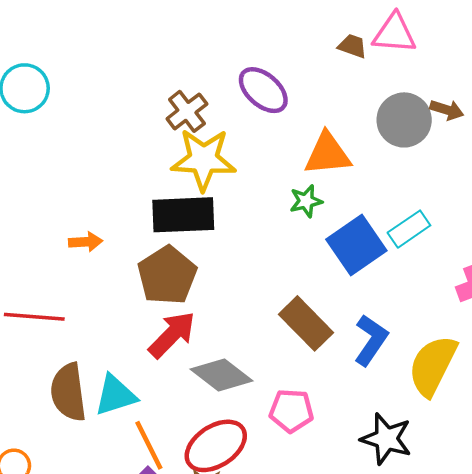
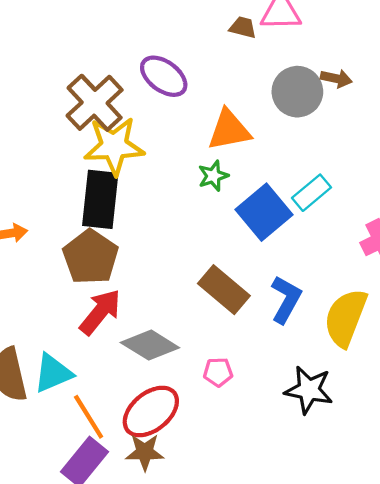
brown cross: (187, 111) -> (95, 103), size x1.5
black rectangle: (183, 215) -> (100, 199), turned -76
pink pentagon: (291, 411) -> (218, 372), size x0.7

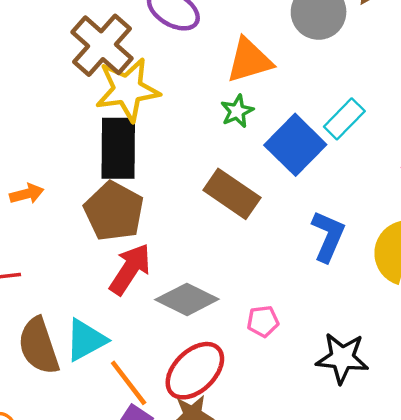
brown rectangle: (224, 290) -> (232, 194), moved
black star: (309, 390) -> (342, 358), moved

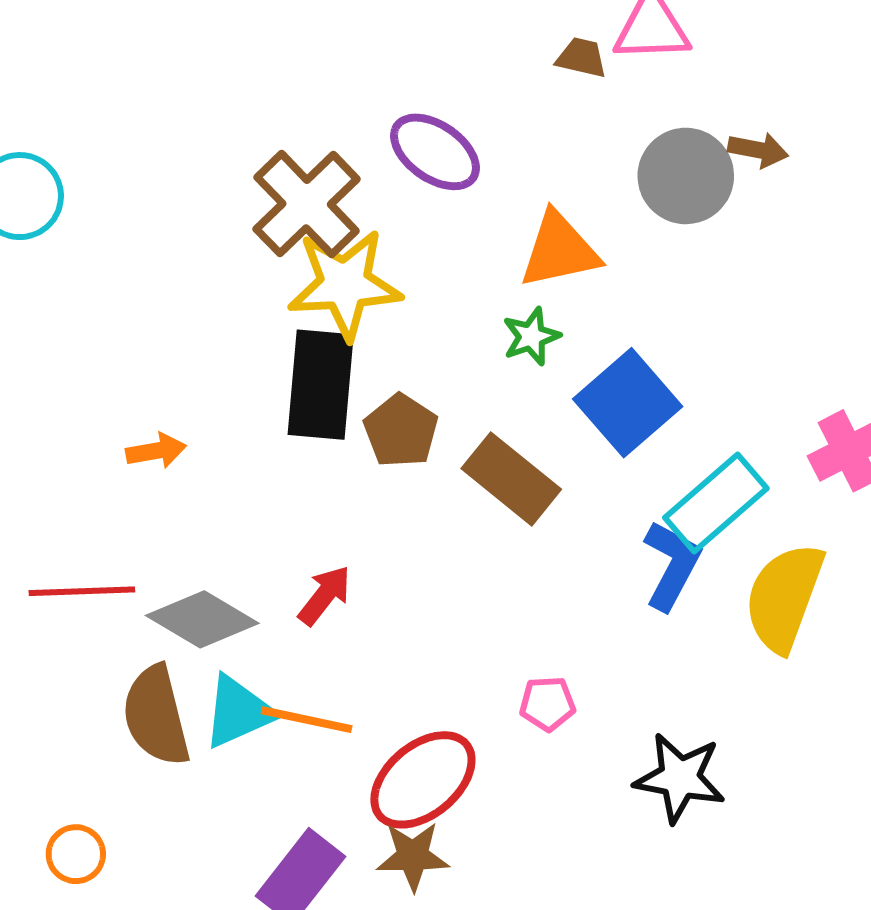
cyan rectangle: (344, 119) -> (716, 503), moved, size x1.4
brown pentagon: (114, 211) -> (401, 431), moved, size x0.7
red arrow: (130, 269) -> (325, 595), size x0.7
gray diamond: (187, 299) -> (202, 619), moved
orange line: (129, 383) -> (307, 720), moved, turned -45

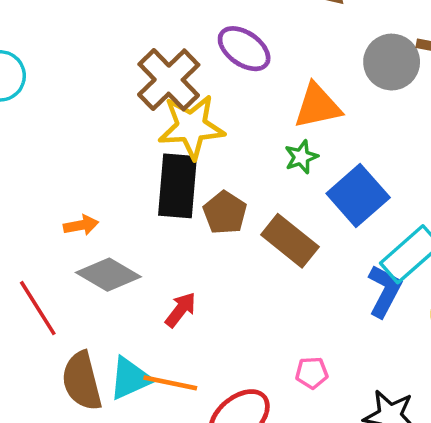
red line: (82, 591) -> (38, 308), turned 60
gray diamond: (202, 619) -> (108, 275), moved

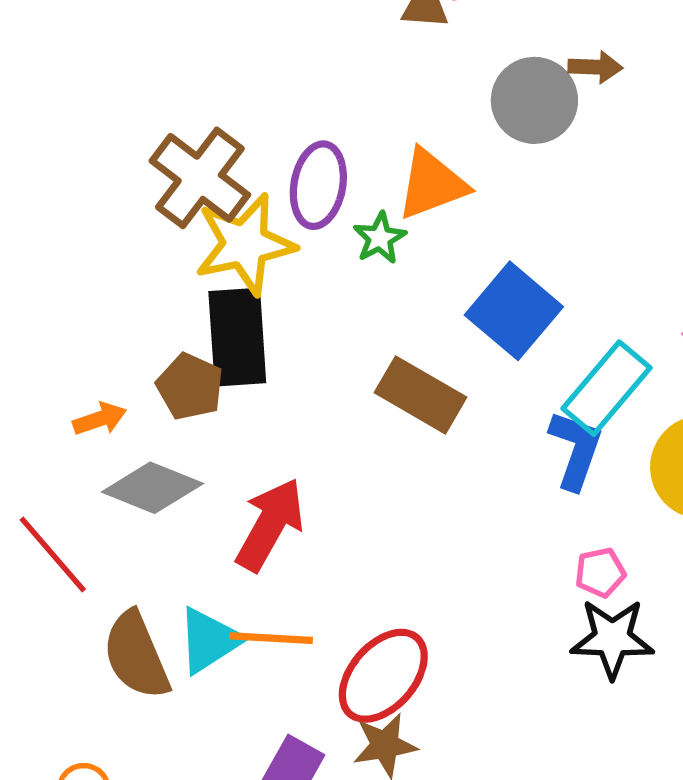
purple ellipse: (244, 49) -> (318, 185), moved, turned 74
green star: (301, 157) -> (380, 238), moved
brown pentagon: (225, 213) -> (190, 387), moved
red arrow: (181, 310) -> (270, 525), size x1.6
pink pentagon: (312, 373) -> (600, 572), moved

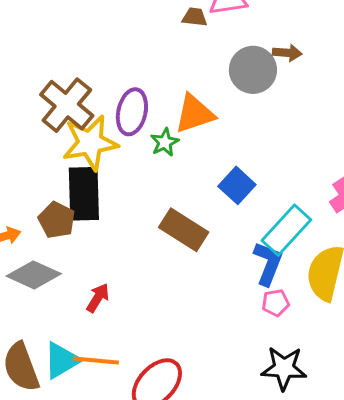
blue square: (514, 311) -> (237, 185), size x0.7
red arrow: (270, 525) -> (98, 298), size x0.6
pink pentagon: (600, 572) -> (275, 303), moved

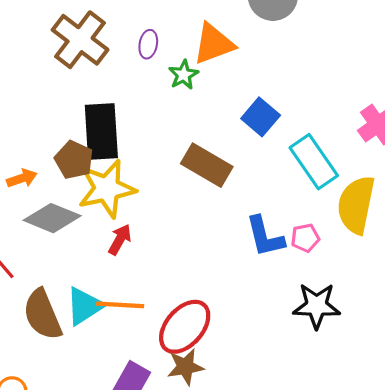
purple ellipse: (132, 112) -> (148, 44), size x0.6
yellow star: (90, 143) -> (107, 189), moved
cyan rectangle: (286, 230) -> (314, 162), turned -75
blue L-shape: (268, 263) -> (265, 237), moved, turned 147

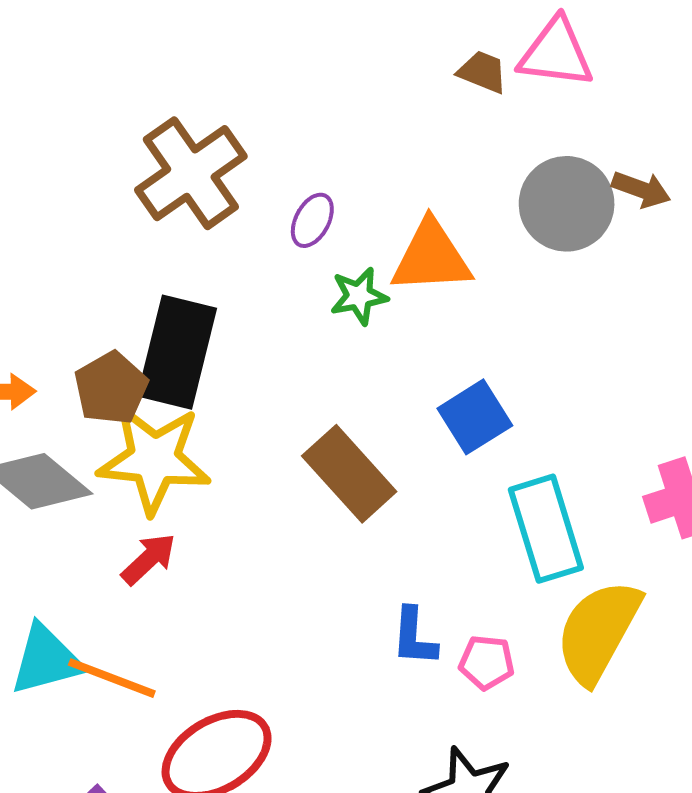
blue L-shape: (265, 237) -> (414, 637), size x0.7

